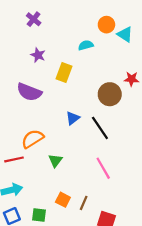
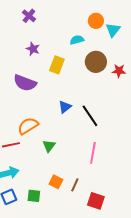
cyan triangle: (125, 34) -> (113, 30), turned 35
brown circle: (110, 94) -> (96, 62), moved
pink line: (103, 168) -> (93, 153), turned 40

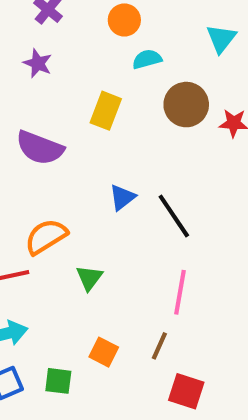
orange circle: (96, 21) -> (124, 20), moved
purple star: (33, 49) -> (38, 63), moved
brown line: (75, 185) -> (159, 346), moved

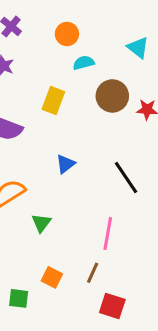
cyan triangle: (221, 39) -> (138, 48), turned -30
black line: (174, 216) -> (126, 178), moved

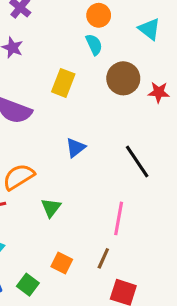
orange circle: (67, 34) -> (99, 15), moved
cyan semicircle: (84, 63) -> (94, 45), turned 80
green square: (19, 298) -> (28, 285), turned 30

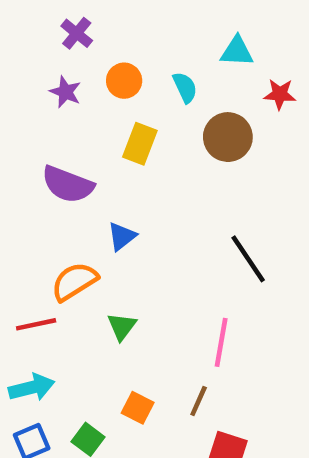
orange circle: (99, 15) -> (124, 81), moved
cyan triangle: (149, 29) -> (237, 51), moved, turned -35
red star: (159, 92) -> (280, 94), moved
blue triangle: (76, 148) -> (122, 236), moved

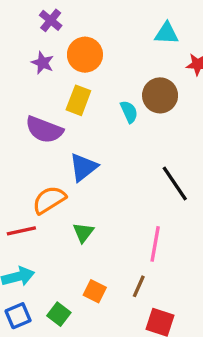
orange circle: (124, 81) -> (85, 55), size x1.4
cyan semicircle: (185, 87) -> (129, 112), moved
yellow rectangle: (140, 144) -> (78, 100), moved
blue triangle: (122, 236) -> (83, 167), size x1.4

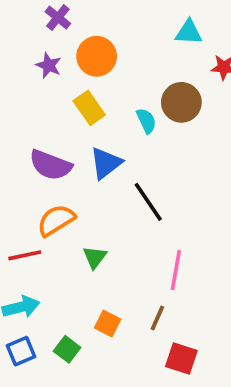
yellow rectangle: (78, 100) -> (89, 108), turned -56
purple semicircle: (44, 130) -> (51, 165), moved
blue triangle: (83, 167) -> (106, 163), moved
black line: (175, 184) -> (148, 202), moved

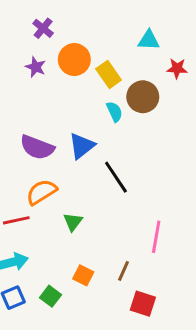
yellow rectangle: (89, 108) -> (109, 74), moved
pink line: (176, 270) -> (156, 237), moved

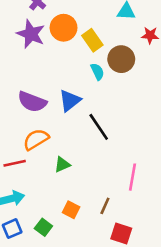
purple star: (36, 67) -> (31, 34), size x1.6
green triangle: (73, 222) -> (62, 165), turned 30

